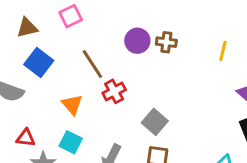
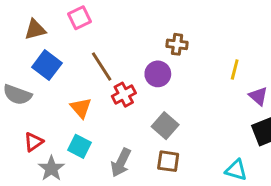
purple circle: (137, 41) -> (158, 74), moved
yellow line: (223, 51) -> (235, 69), moved
red triangle: (26, 138) -> (34, 142), turned -42

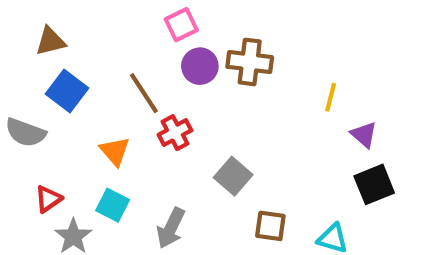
pink square: (79, 18) -> (181, 25), moved
brown cross: (177, 44) -> (250, 62), size x1.5
purple circle: (158, 74) -> (200, 66), moved
brown square: (168, 161) -> (270, 226), moved

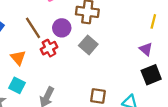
purple circle: (200, 66) -> (62, 28), moved
yellow line: (331, 97) -> (153, 21), moved
gray square: (233, 176) -> (88, 45), moved

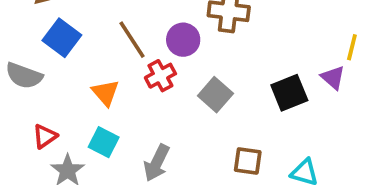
yellow line: (153, 21) -> (352, 47), moved
gray square: (88, 45) -> (215, 95), moved
black square: (151, 75) -> (289, 93), moved

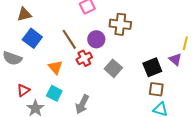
brown square: (248, 161) -> (156, 89), moved

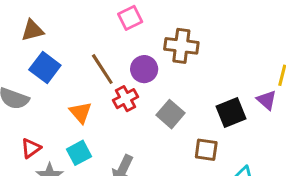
brown square: (156, 89) -> (206, 150), moved
cyan square: (54, 93) -> (79, 153), turned 35

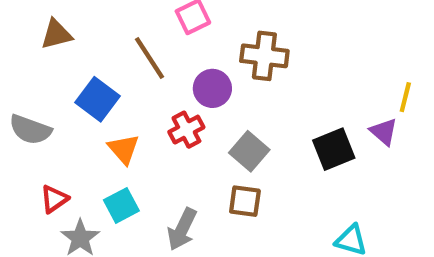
blue square: (45, 68) -> (98, 99), moved
brown line: (102, 69) -> (150, 58), moved
brown square: (206, 150) -> (245, 201), moved

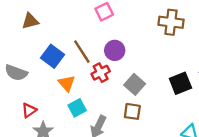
brown cross: (264, 56) -> (171, 22), moved
brown line: (150, 58) -> (82, 52), moved
cyan square: (121, 205) -> (77, 108), moved

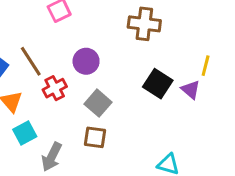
purple circle: (115, 50) -> (86, 61), moved
black square: (180, 83) -> (158, 84), moved, turned -35

